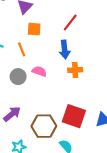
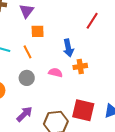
red line: (70, 22) -> (92, 21), moved
pink semicircle: (39, 71) -> (55, 73), moved

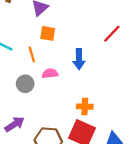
orange cross: (80, 66) -> (85, 107), moved
pink semicircle: (55, 73) -> (50, 73), moved, turned -32

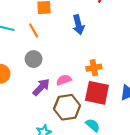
pink semicircle: (50, 73) -> (64, 80), moved
purple arrow: (15, 124) -> (41, 87), moved

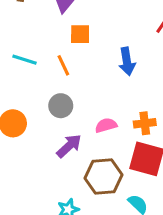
pink semicircle: (64, 80) -> (106, 125), moved

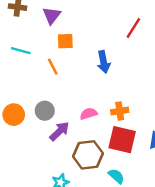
cyan line: (25, 60) -> (21, 51), moved
gray circle: (61, 106) -> (45, 111), moved

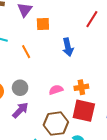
orange square: (65, 41) -> (43, 24), moved
purple arrow: (59, 131) -> (20, 110), moved

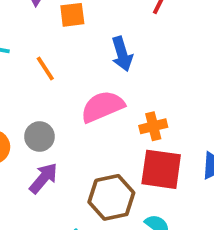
pink semicircle: (56, 90) -> (102, 107), moved, size x1.6

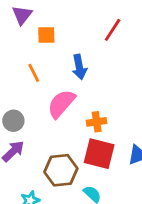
orange line: (45, 69) -> (34, 73), moved
pink semicircle: (102, 107) -> (61, 104), turned -32

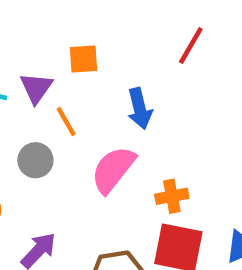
purple triangle: (22, 15) -> (36, 88), moved
gray circle: (13, 121) -> (35, 160), moved

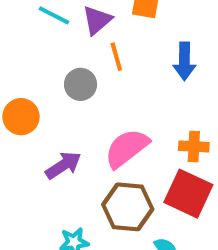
pink semicircle: (113, 170) -> (127, 148), moved

